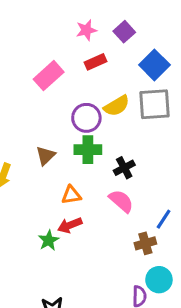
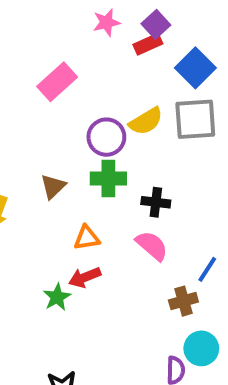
red rectangle: (95, 62) -> (148, 44), moved
black cross: (124, 168) -> (156, 202), turned 35

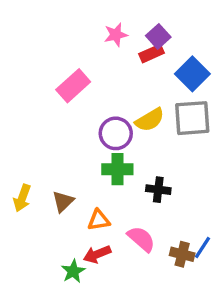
brown triangle: (53, 186) -> (63, 201), moved
pink semicircle: (152, 246) -> (141, 239), moved
brown cross: (183, 301) -> (182, 254), moved, turned 30

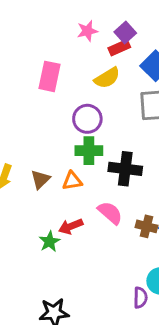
pink rectangle: (73, 86) -> (50, 76), turned -36
yellow semicircle: (150, 120) -> (107, 78), moved
black cross: (158, 190) -> (125, 169), size x1.5
orange triangle: (99, 220) -> (72, 181), moved

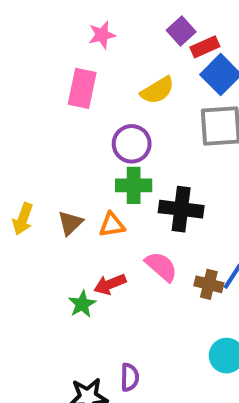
pink star: (87, 31) -> (102, 35), moved
red rectangle: (119, 48) -> (205, 47), moved
purple semicircle: (140, 298) -> (130, 377), moved

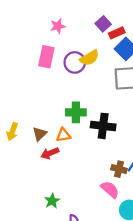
purple circle: (132, 144) -> (75, 62), moved
pink semicircle: (161, 266) -> (110, 189), moved
red arrow: (110, 284) -> (50, 153), moved
green star: (82, 304) -> (52, 201), moved

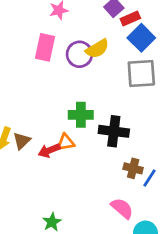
brown triangle: (40, 134) -> (22, 141), moved
red arrow: (50, 153) -> (49, 151), moved
brown cross: (119, 169) -> (133, 168), moved

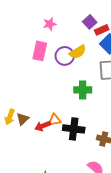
green cross: (81, 115) -> (83, 90), moved
black cross: (114, 131) -> (74, 129), moved

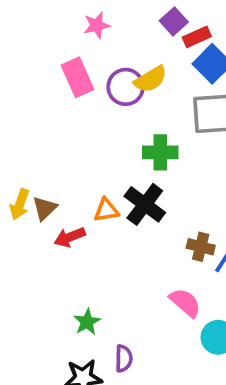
pink rectangle: (40, 51) -> (77, 77), turned -36
red arrow: (43, 126) -> (70, 237), moved
black cross: (74, 129) -> (145, 204), moved, turned 30

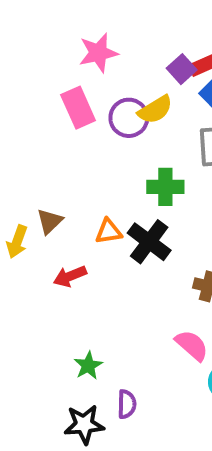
purple square: (174, 21) -> (182, 69), moved
pink star: (97, 25) -> (98, 53), size x1.4
brown triangle: (45, 208) -> (50, 221), moved
orange triangle: (106, 210) -> (108, 232), moved

